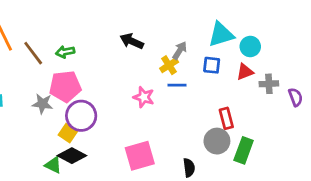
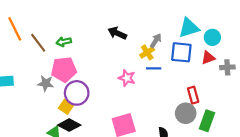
blue square: (212, 65) -> (181, 52), size x1.5

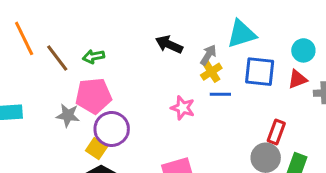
cyan triangle: (189, 28) -> (241, 34), moved
gray arrow: (156, 41) -> (208, 55), moved
red rectangle: (193, 95) -> (276, 132), turned 35

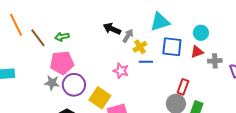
gray arrow: (208, 55) -> (128, 36), moved
gray star: (68, 115) -> (52, 83), moved
yellow square: (97, 149) -> (100, 98), moved, size x1.5

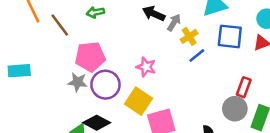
green arrow: (62, 37) -> (95, 12), moved
blue line: (146, 62) -> (197, 55), turned -40
pink star: (121, 71) -> (146, 67), moved

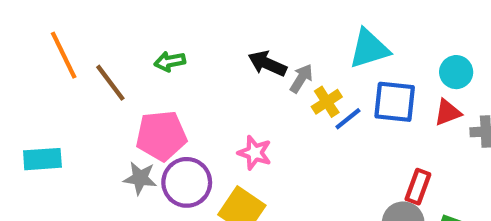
blue line: (197, 55) -> (348, 119), moved

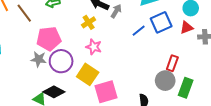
yellow cross: (327, 102) -> (89, 22), moved
blue square: (395, 102) -> (161, 22), turned -30

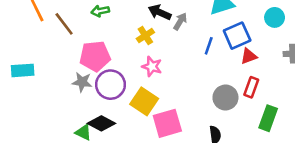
red triangle: (187, 27) -> (249, 56), moved
blue line: (139, 31) -> (209, 46), turned -32
gray circle: (165, 81) -> (225, 98), moved

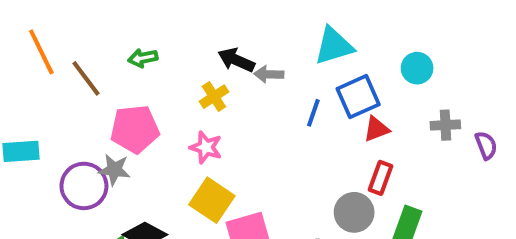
gray arrow: (180, 21) -> (269, 74), turned -120
pink star: (152, 67) -> (206, 147), moved
purple circle: (111, 85) -> (84, 186), moved
gray circle: (225, 98) -> (354, 212), moved

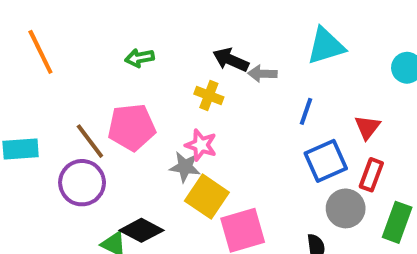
brown line: (86, 78) -> (90, 141), moved
yellow cross: (214, 97) -> (209, 95), turned -36
blue square: (358, 97) -> (326, 161), moved
red triangle: (376, 129) -> (367, 127), turned -32
gray star: (114, 170) -> (185, 167), moved

